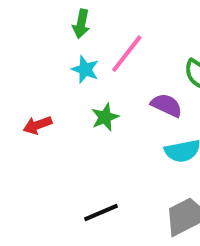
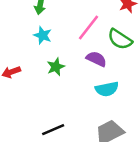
pink line: (127, 54) -> (88, 27), moved

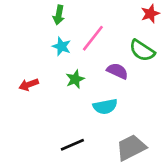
pink line: (88, 27) -> (93, 38), moved
cyan semicircle: (107, 89) -> (105, 106), moved

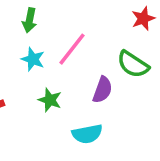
purple semicircle: (117, 71) -> (102, 90), turned 85
green star: (75, 79) -> (50, 100), turned -30

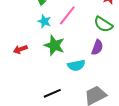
purple semicircle: (102, 90) -> (97, 47), moved
green star: (50, 100) -> (54, 45), size x1.5

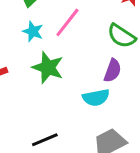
cyan semicircle: (76, 65) -> (96, 98), moved

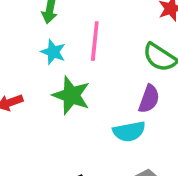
pink line: (67, 22) -> (95, 41), turned -32

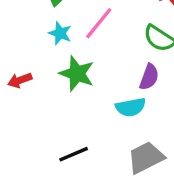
pink line: (95, 41) -> (99, 23), turned 33

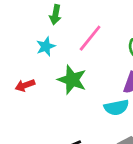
cyan star: (60, 33) -> (46, 46), moved, turned 30

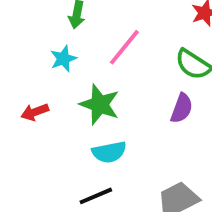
cyan semicircle: (116, 107) -> (109, 152), moved

